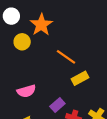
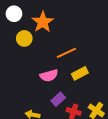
orange line: (66, 57) -> (66, 53), turned -60
pink semicircle: (26, 91) -> (49, 75), moved

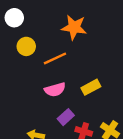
orange star: (43, 22) -> (74, 27), moved, turned -30
orange line: (66, 53) -> (55, 58), moved

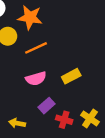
orange star: (74, 27) -> (30, 17), moved

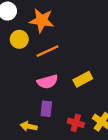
purple rectangle: (47, 106) -> (46, 109), moved, turned -42

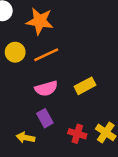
yellow circle: (19, 39) -> (15, 52), moved
purple rectangle: (46, 109) -> (45, 118), turned -35

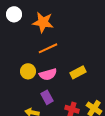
yellow circle: (15, 52) -> (28, 71), moved

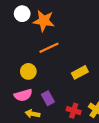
white circle: (14, 14) -> (22, 14), moved
pink semicircle: (48, 74) -> (23, 95), moved

